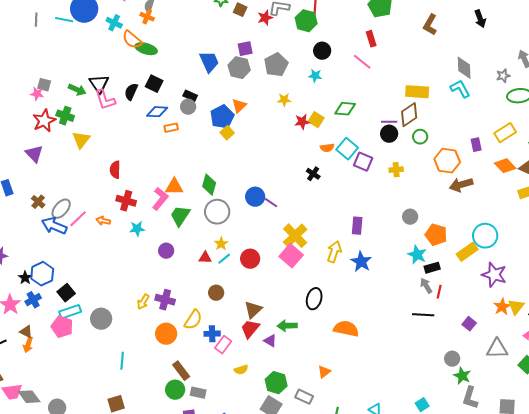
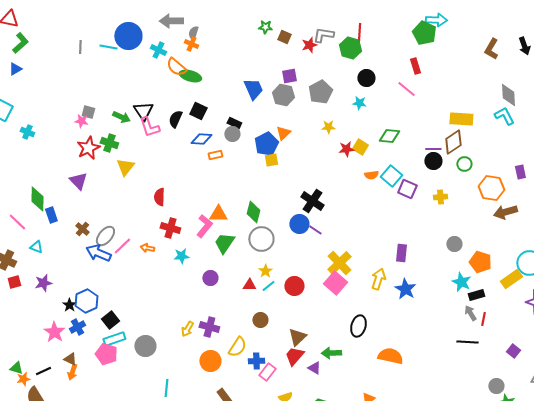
brown L-shape: (430, 25) -> (491, 49), moved
yellow square: (227, 133) -> (271, 160), turned 32
black cross: (313, 174) -> (312, 201), moved, size x1.6

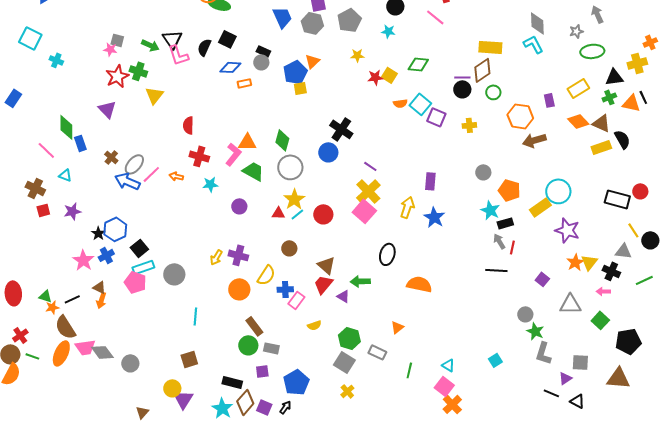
purple line: (315, 230) -> (370, 166), moved
green trapezoid: (224, 243) -> (253, 171), turned 85
yellow star: (265, 271) -> (294, 199), size x1.5
brown triangle: (297, 337) -> (326, 265), turned -36

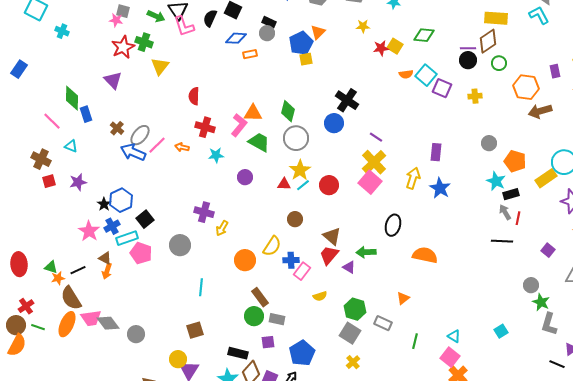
purple cross: (238, 255) -> (204, 212), moved
cyan rectangle: (143, 267) -> (127, 238), moved

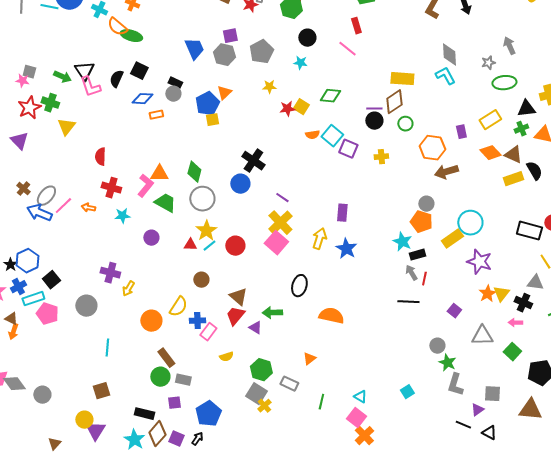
gray circle: (489, 143) -> (426, 204), moved
yellow cross: (353, 362) -> (264, 406), moved

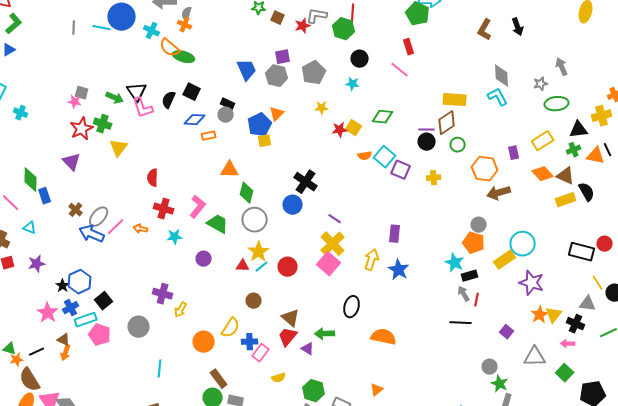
orange triangle: (159, 174) -> (230, 170), moved
orange triangle: (309, 359) -> (377, 390), moved

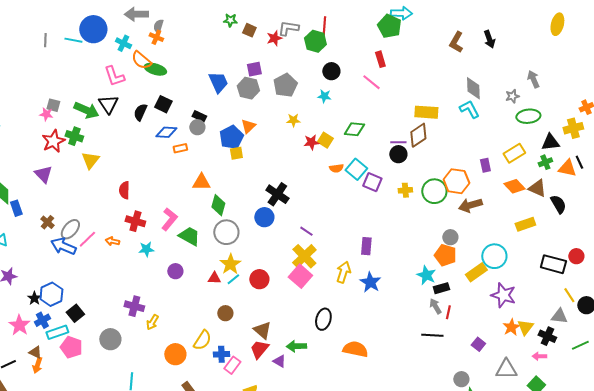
green arrow: (115, 98) -> (86, 110), size x1.4
pink L-shape: (143, 108) -> (114, 76), moved
green circle: (458, 145) -> (434, 191), moved, size x1.6
yellow rectangle: (566, 200) -> (525, 224), moved

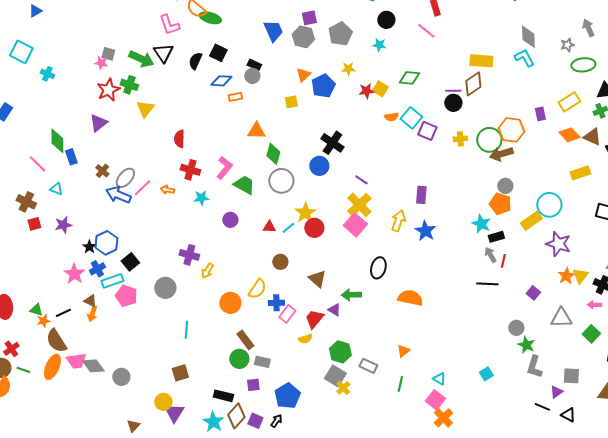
blue pentagon: (231, 137) -> (323, 86), moved
purple triangle: (43, 174) -> (98, 123), turned 36
brown arrow: (470, 205) -> (501, 154), moved
yellow star: (230, 264) -> (305, 213), moved
red trapezoid: (259, 349) -> (314, 319), moved

